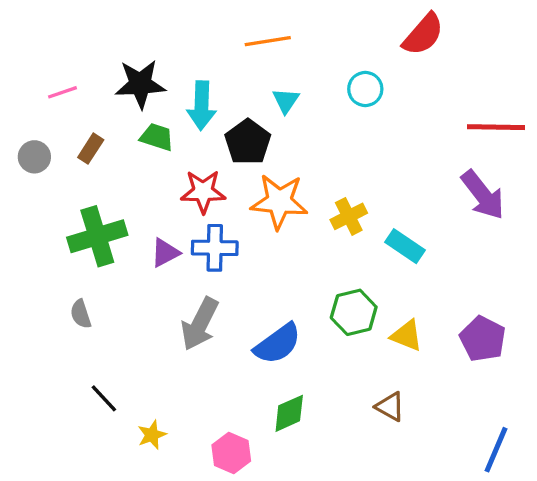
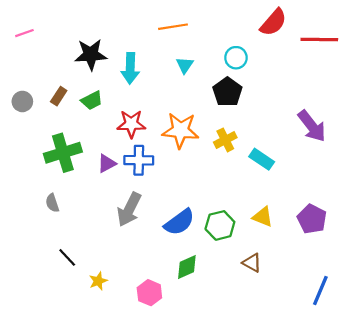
pink line: (63, 92) -> (24, 33), moved
red line: (496, 127) -> (319, 40), moved
green trapezoid: (157, 137) -> (92, 100), moved, turned 135
black pentagon: (248, 142) -> (227, 92), moved
green hexagon: (354, 312) -> (220, 225), moved

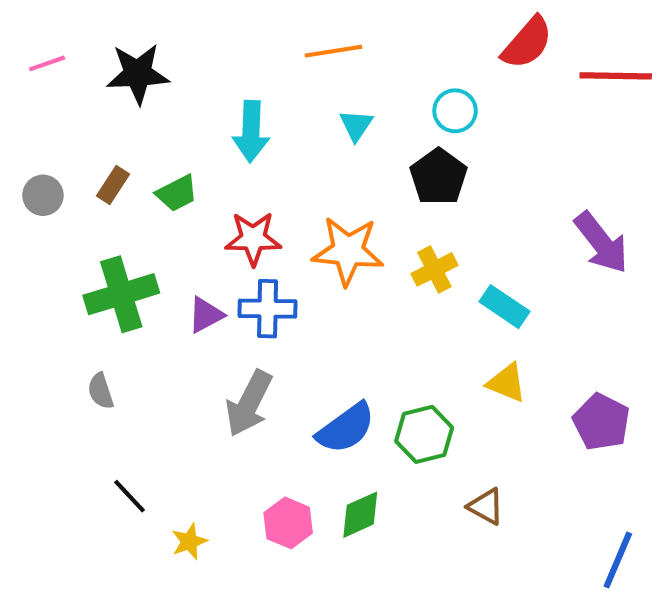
black star: (91, 54) -> (138, 74), moved
yellow triangle: (263, 217) -> (507, 383), moved
pink hexagon: (149, 293) -> (288, 523), moved

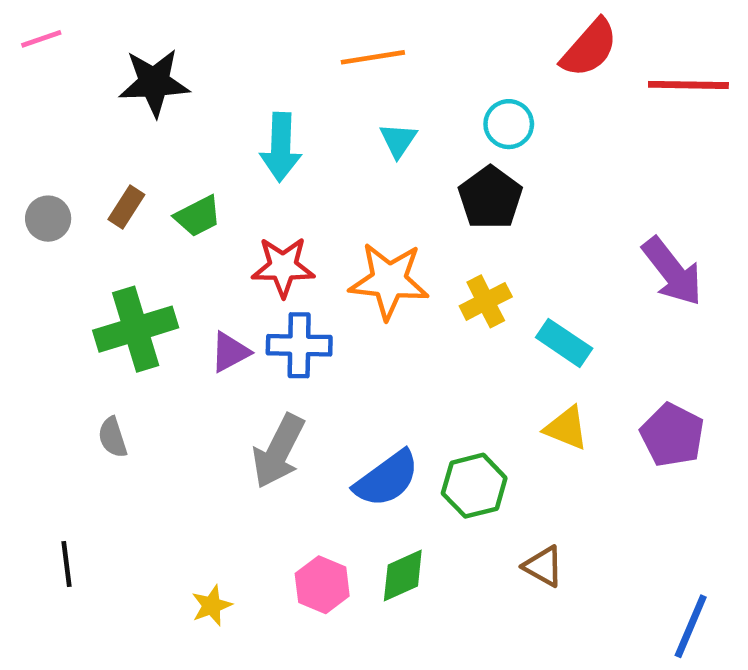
pink line: (47, 63) -> (41, 39), moved
purple pentagon: (601, 422) -> (672, 435), moved
black line: (129, 496) -> (66, 564), moved, turned 36

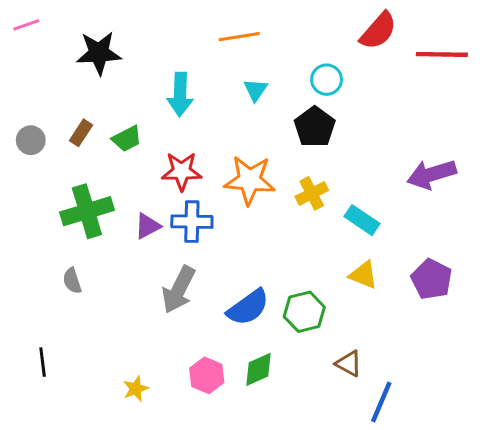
purple arrow: (672, 271) -> (432, 174), turned 111
blue line: (691, 626) -> (381, 402), moved

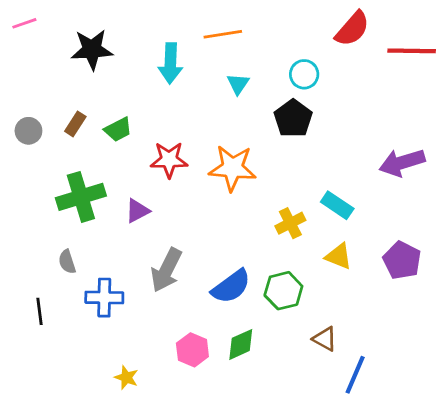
cyan arrow: (180, 94) -> (170, 63), moved
yellow cross: (312, 193) -> (290, 223), moved
blue cross: (192, 222) -> (104, 298), moved
black line: (43, 362) -> (40, 311), moved
yellow star: (136, 389) -> (126, 378), moved, turned -30

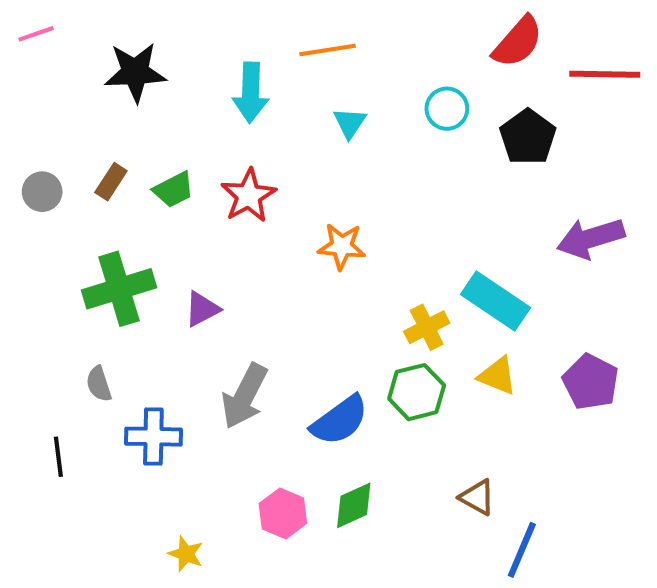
black pentagon: (293, 118) -> (528, 137), moved
red star: (169, 160) -> (249, 196), moved, turned -30
orange star: (232, 168) -> (342, 246), size x0.7
cyan rectangle: (337, 205) -> (495, 301), size x1.4
green hexagon: (283, 291) -> (417, 392), moved

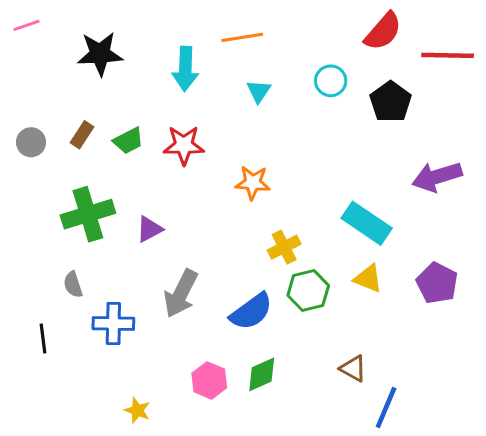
red star: (249, 196) -> (184, 145), turned 30
yellow cross: (427, 327) -> (284, 247), moved

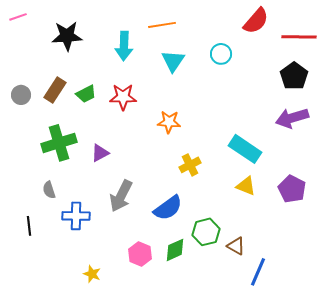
cyan triangle: (259, 91) -> (173, 61), size x1.4
black pentagon: (391, 102) -> (294, 76), moved
brown rectangle: (82, 135) -> (55, 90), size x1.4
green hexagon: (308, 291) -> (206, 232), moved

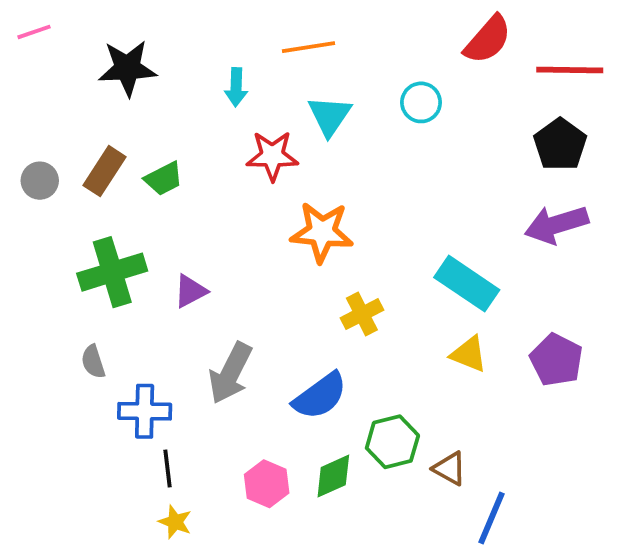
cyan arrow: (124, 46) -> (236, 87), size x0.7
red star: (123, 97) -> (272, 156), moved
orange star: (169, 122) -> (322, 232), size x1.4
black line: (29, 226) -> (167, 468), moved

